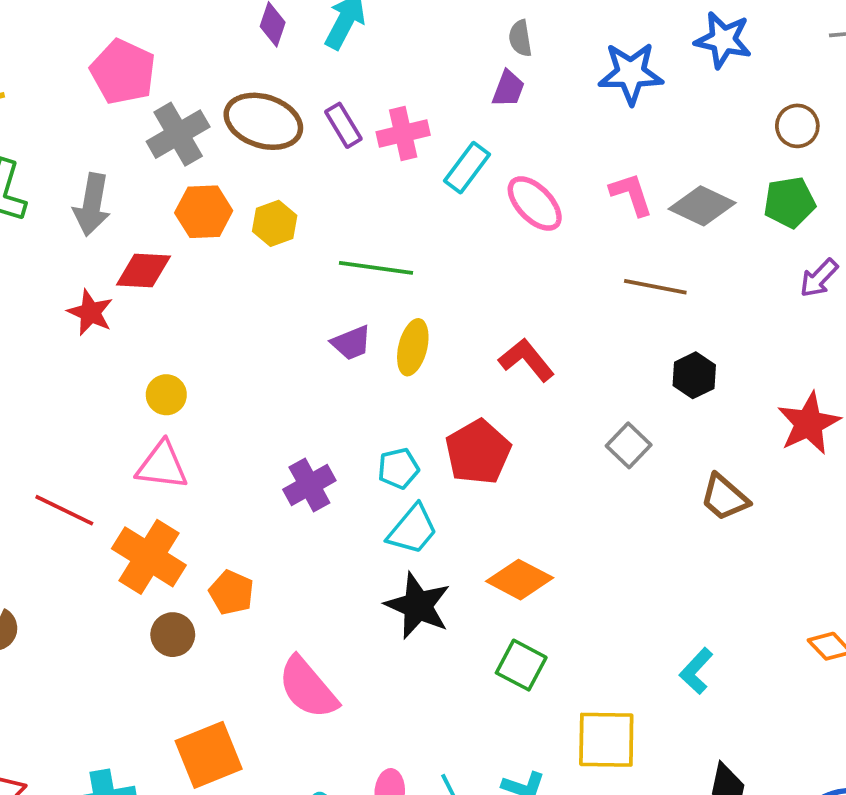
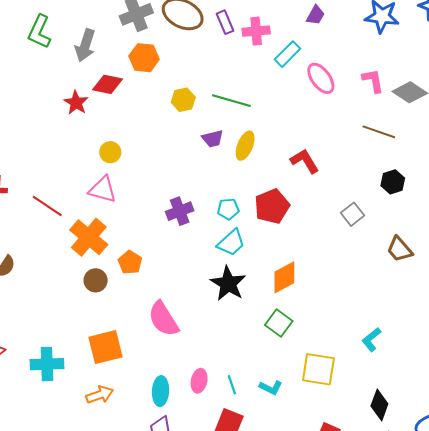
yellow hexagon: (275, 223) -> (183, 100), moved
orange diamond: (520, 580) -> (284, 277), turned -64

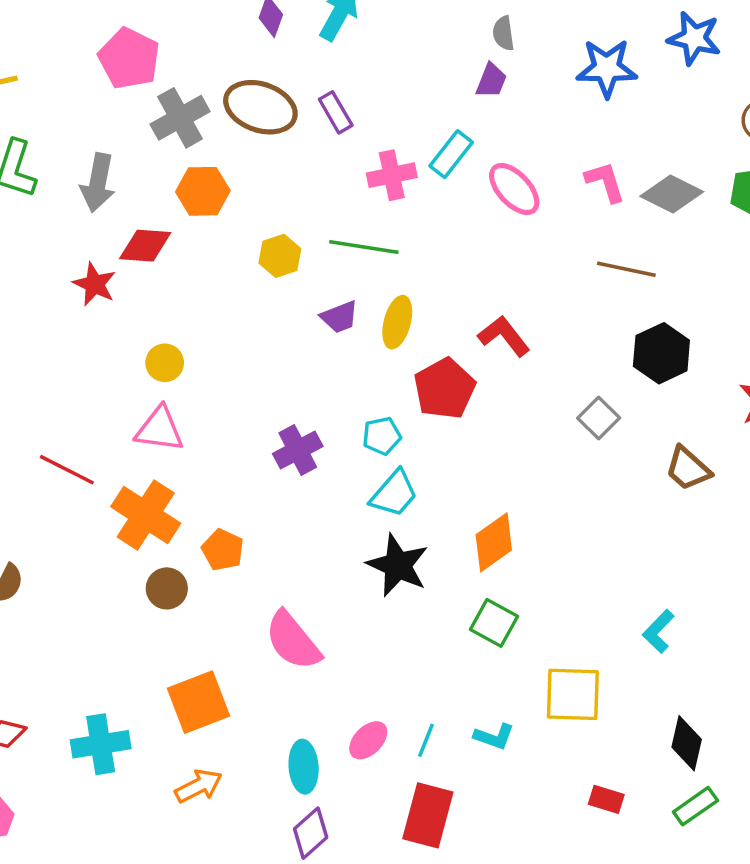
pink cross: (256, 31) -> (392, 175), moved
black hexagon: (393, 182) -> (661, 353), size x1.4
red pentagon: (272, 206) -> (445, 389), moved
pink ellipse: (199, 381) -> (368, 740), turned 40
cyan line: (232, 385) -> (426, 740), turned 48

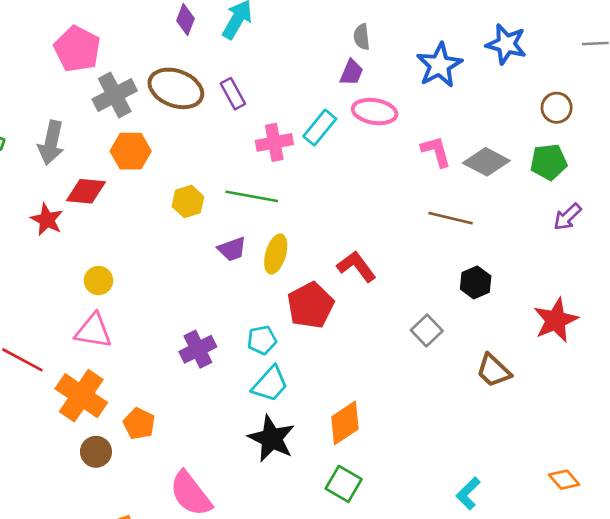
blue star: (607, 68) -> (439, 65), turned -30
pink ellipse: (514, 189) -> (375, 112), moved, turned -39
black hexagon: (661, 353) -> (476, 282), size x0.7

